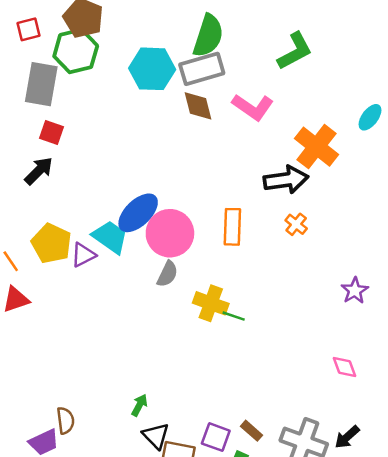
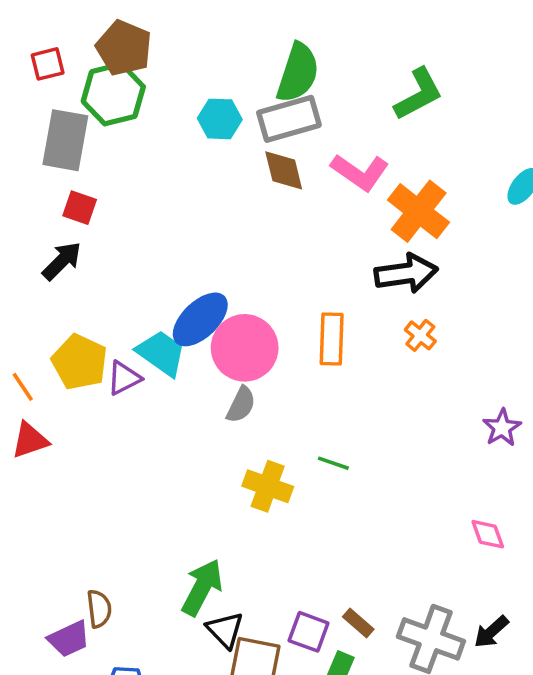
cyan hexagon: (152, 69) -> (220, 119), size x0.7
orange cross: (316, 147) -> (419, 211), moved
yellow cross: (211, 303) -> (268, 486), moved
green arrow: (139, 405) -> (202, 587), size x1.8

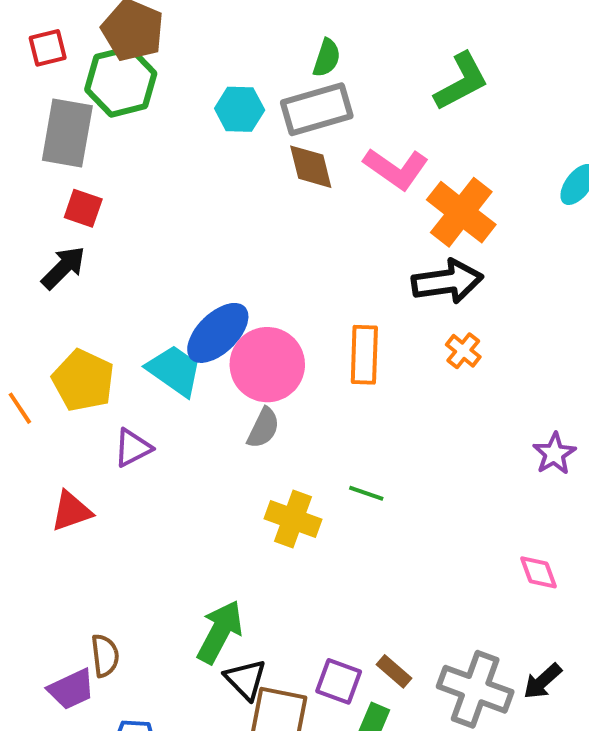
green semicircle: (298, 73) -> (327, 58), size x0.6
purple triangle: (124, 378) -> (133, 448), moved
red triangle: (30, 440) -> (71, 511), moved

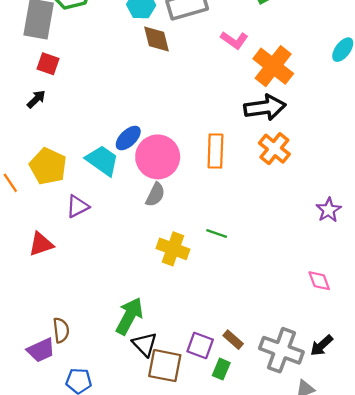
brown diamond: (311, 167) -> (156, 39), moved
pink L-shape: (396, 169) -> (234, 40), size x0.7
black arrow: (63, 268) -> (36, 99), size x0.7
blue ellipse: (218, 333) -> (128, 138), size x0.7
orange cross: (463, 351) -> (274, 149), size x1.5

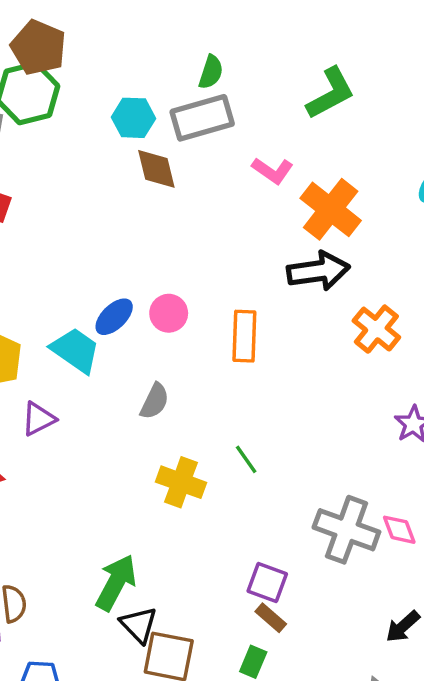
orange cross: (274, 149) -> (376, 329), moved
pink circle: (158, 157) -> (169, 313), moved, size x0.6
green line: (217, 234) -> (246, 459), turned 36
purple square: (200, 346) -> (267, 583), moved
gray cross: (281, 350) -> (346, 530), moved

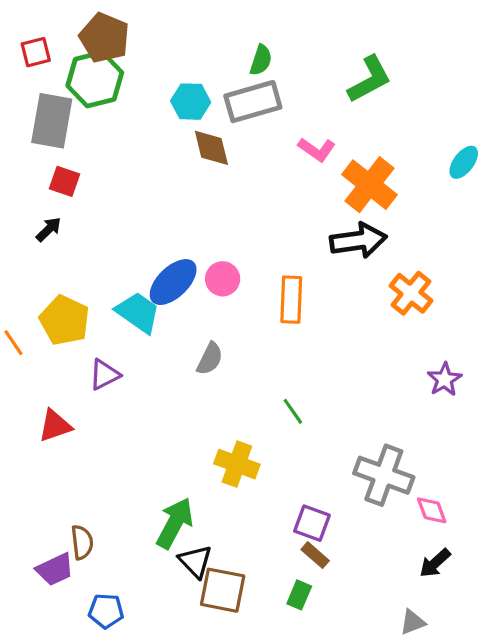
blue ellipse: (114, 317) -> (173, 282), size x1.4
yellow cross: (181, 482) -> (237, 464), moved
pink diamond: (399, 530) -> (432, 510), moved

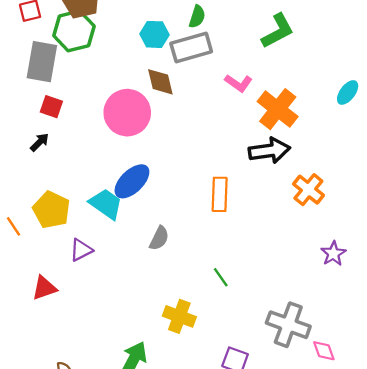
cyan hexagon: (191, 102) -> (154, 34), moved
pink circle: (223, 279) -> (127, 113), moved, size x1.8

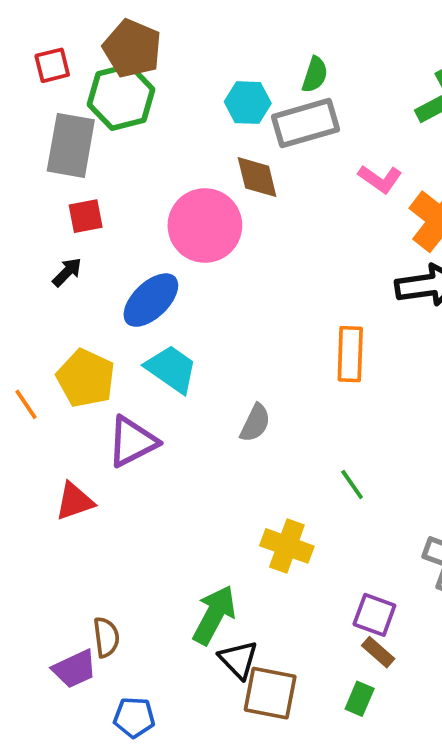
red square: (51, 107) -> (86, 216), turned -30
blue ellipse: (132, 181) -> (151, 300), moved
purple triangle: (81, 250) -> (132, 442), size x1.4

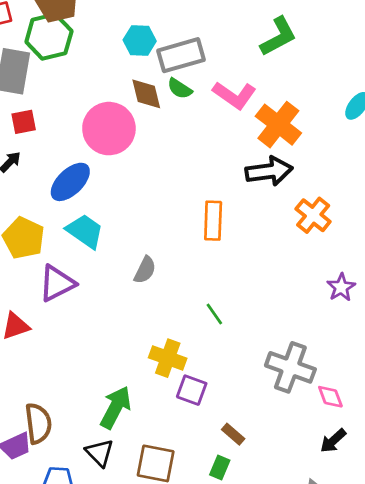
green semicircle: (315, 75) -> (180, 89), moved, turned 105
pink L-shape: (380, 179) -> (234, 95), size x1.4
purple square: (374, 615) -> (192, 390), moved
brown semicircle: (106, 637) -> (38, 423), size x1.4
black triangle: (238, 660) -> (100, 453), moved

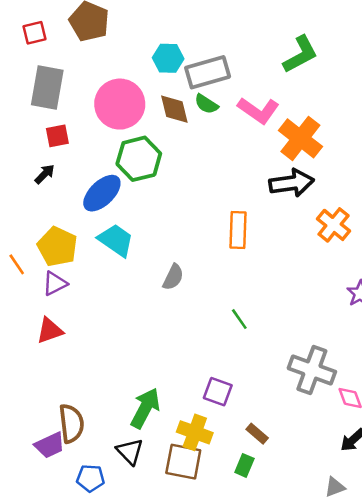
green hexagon: (49, 36) -> (139, 159), moved
pink circle: (109, 129) -> (120, 104), moved
purple triangle: (57, 283) -> (55, 283), moved, size x0.7
yellow cross: (168, 358) -> (195, 432), moved

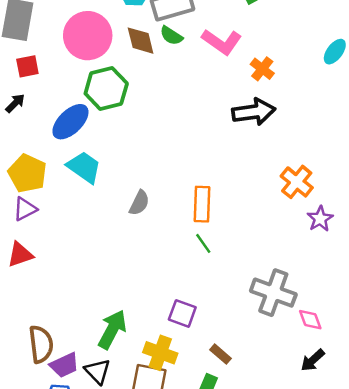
orange cross: (300, 138) -> (262, 69), size x0.6
orange cross: (334, 225) -> (297, 182), moved
orange rectangle: (238, 230) -> (202, 204), moved
purple trapezoid: (50, 445) -> (64, 365), moved

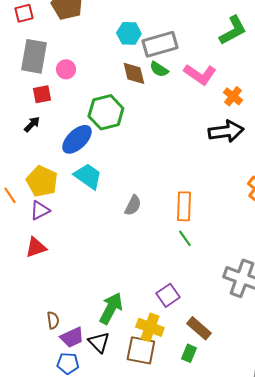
pink circle: (88, 36) -> (66, 69), moved, size x0.5
purple square: (182, 313) -> (168, 295), turned 35
brown semicircle: (41, 344) -> (53, 320), size x0.6
brown rectangle: (220, 354) -> (199, 328), size x1.4

